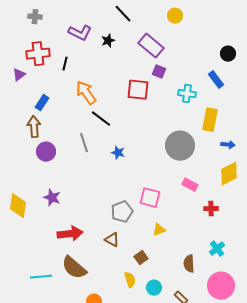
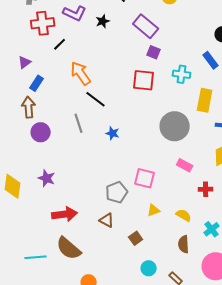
red cross: (38, 54) -> (43, 23), moved
black line: (65, 64) -> (60, 44), turned 32
purple triangle: (19, 75) -> (25, 62), moved
red square: (138, 90) -> (144, 80), moved
yellow semicircle: (130, 280) -> (184, 215), moved, turned -42

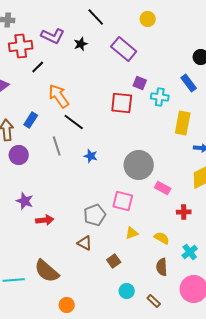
purple square: (154, 52) -> (140, 83), moved
blue rectangle: (37, 83) -> (31, 120), moved
gray circle: (175, 126) -> (139, 165), moved
red arrow: (65, 214) -> (45, 220), moved, size x0.7

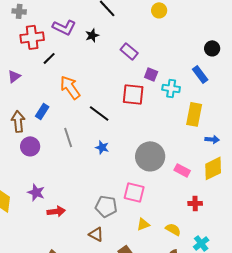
purple rectangle: (124, 49) -> (129, 51), moved, size x0.7
black line: (74, 122) -> (99, 113), moved
pink rectangle: (163, 188) -> (182, 170), moved
gray pentagon: (95, 215) -> (106, 206), turned 30

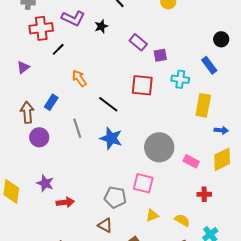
purple square: (151, 74) -> (160, 55), moved, turned -32
orange arrow: (70, 87) -> (79, 78), size x0.7
blue star: (102, 147) -> (111, 138), size x1.6

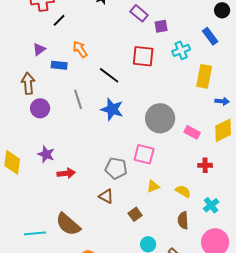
purple triangle: (23, 67) -> (39, 49), moved
cyan cross: (180, 79) -> (181, 50), turned -30
blue rectangle: (51, 102) -> (59, 65), moved, turned 63

